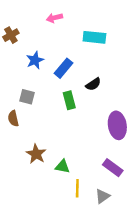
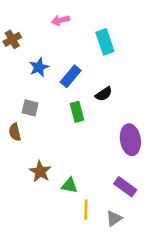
cyan rectangle: (94, 37) -> (105, 42), turned 65

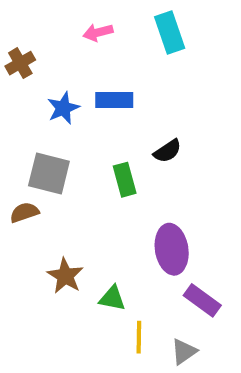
cyan rectangle: (105, 42) -> (170, 32), moved
blue rectangle: (71, 76) -> (114, 100), moved, turned 50
gray square: (30, 108) -> (49, 174), size x1.5
brown semicircle: (15, 132) -> (24, 212), turned 84
purple ellipse: (130, 140) -> (172, 249), moved

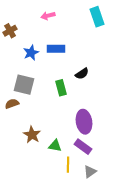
cyan rectangle: (170, 32) -> (97, 17), moved
purple rectangle: (202, 300) -> (83, 147), moved

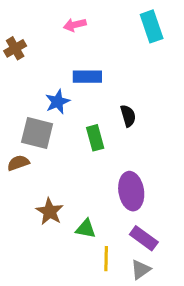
blue star: (31, 53) -> (57, 102), moved
black semicircle: (82, 74) -> (128, 116), turned -72
purple rectangle: (83, 147) -> (144, 238), moved

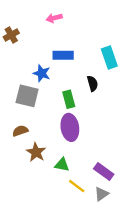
cyan rectangle: (152, 26) -> (109, 58), moved
blue star: (57, 102) -> (42, 73), turned -30
brown semicircle: (18, 163) -> (20, 131), moved
purple ellipse: (131, 191) -> (70, 127), moved
yellow line: (106, 259) -> (77, 186), turned -54

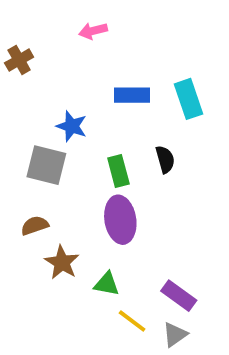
blue rectangle: (63, 55) -> (132, 95), moved
black semicircle: (92, 83) -> (165, 159), moved

